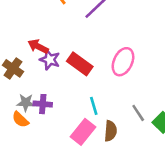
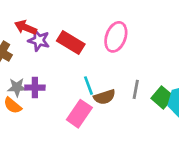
gray line: (138, 113) -> (136, 89), turned 48
brown semicircle: (110, 131) -> (104, 97), moved, turned 72

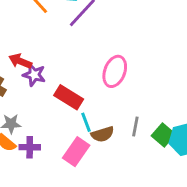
red rectangle: (71, 43) -> (69, 97), moved
purple cross: (35, 88) -> (30, 147), moved

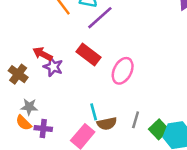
red rectangle: (69, 97) -> (88, 55), moved

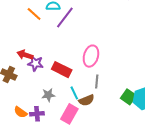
red rectangle: (88, 55) -> (62, 70), moved
gray star: (29, 107) -> (48, 95), moved
gray line: (136, 120) -> (97, 81), moved

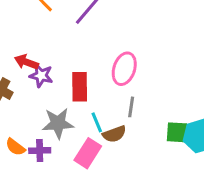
red rectangle: (62, 70) -> (80, 87), turned 60
gray star: (48, 95) -> (58, 123), size x1.5
green square: (128, 97) -> (177, 132), turned -35

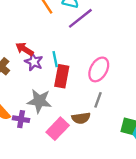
cyan line: (97, 122) -> (55, 59), moved

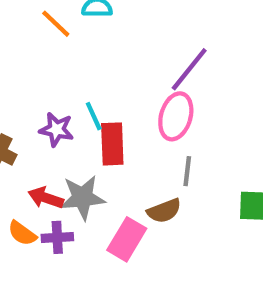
purple line: (80, 18) -> (189, 69), moved
red arrow: (25, 49) -> (46, 198), moved

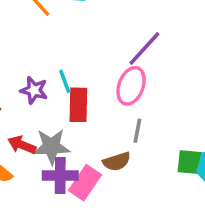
purple cross: (57, 237) -> (60, 176), moved, size x1.4

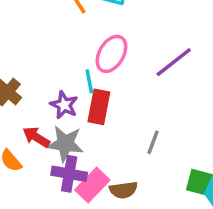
pink ellipse: (131, 86) -> (111, 54), moved
purple star: (34, 90) -> (64, 105), moved
brown semicircle: (117, 162) -> (123, 190), moved

